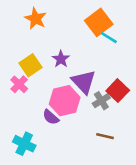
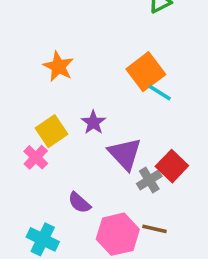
pink hexagon: (65, 101) -> (118, 234), moved

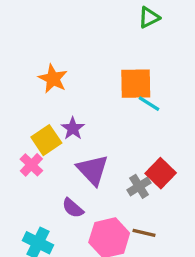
orange square: (146, 72) -> (136, 84), turned 36
purple star: (93, 122) -> (73, 128), moved
purple triangle: (125, 154) -> (93, 170), moved

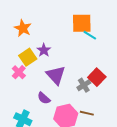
orange star: (53, 79) -> (23, 28), moved

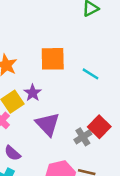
orange square: (82, 23) -> (53, 59), moved
purple semicircle: (44, 98) -> (12, 153), moved

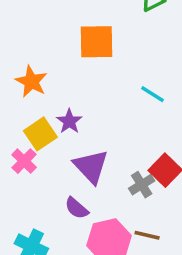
orange square: (53, 59) -> (96, 42), moved
purple semicircle: (12, 153) -> (77, 208), moved

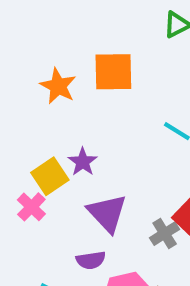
orange star: (31, 82) -> (58, 86), moved
purple semicircle: (77, 208) -> (91, 260), turned -50

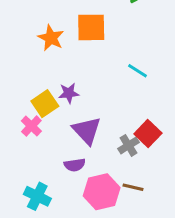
purple star: (83, 162) -> (69, 93), turned 30

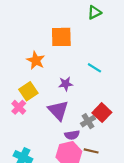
orange star: (51, 38) -> (36, 60), moved
purple star: (69, 93) -> (66, 84), moved
purple semicircle: (75, 165) -> (72, 135), moved

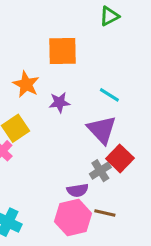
purple star: (66, 84) -> (59, 102), moved
purple triangle: (58, 110) -> (102, 130), moved

